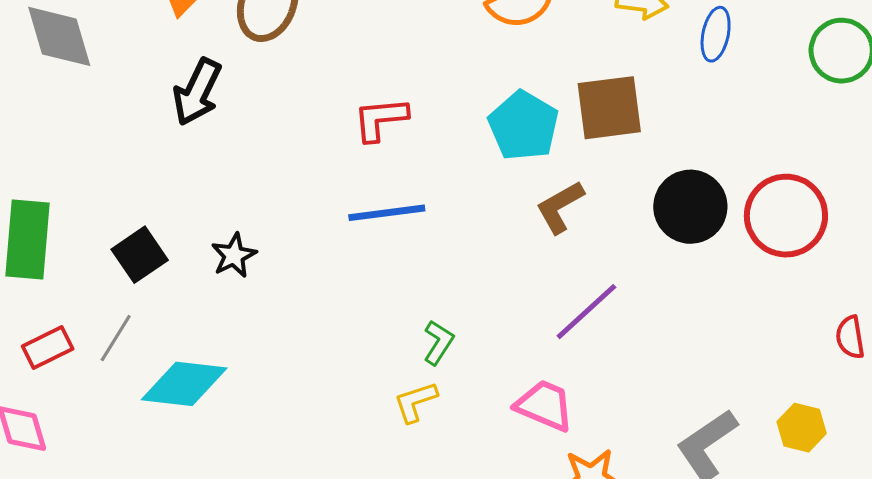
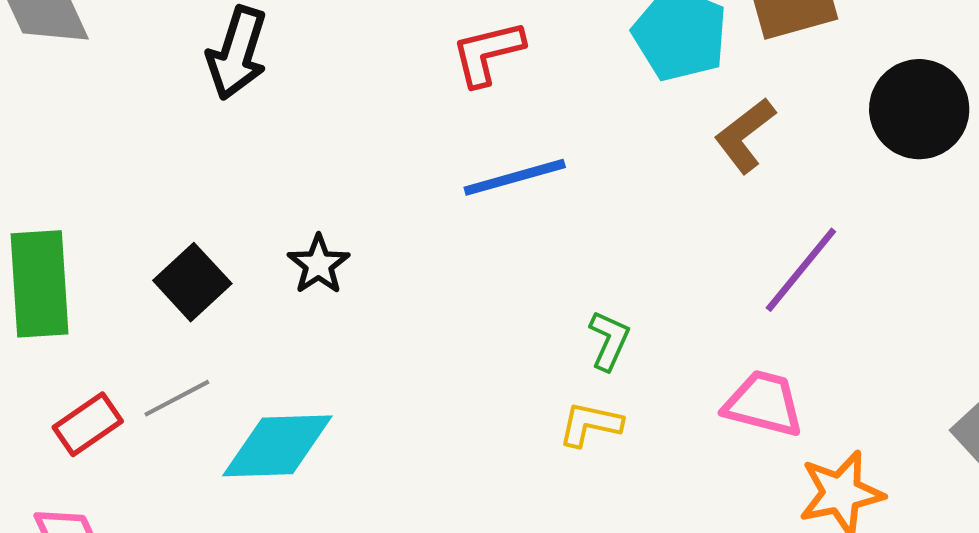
gray line: (116, 338) -> (177, 398), turned 39
yellow L-shape: (415, 402) -> (590, 424), turned 39

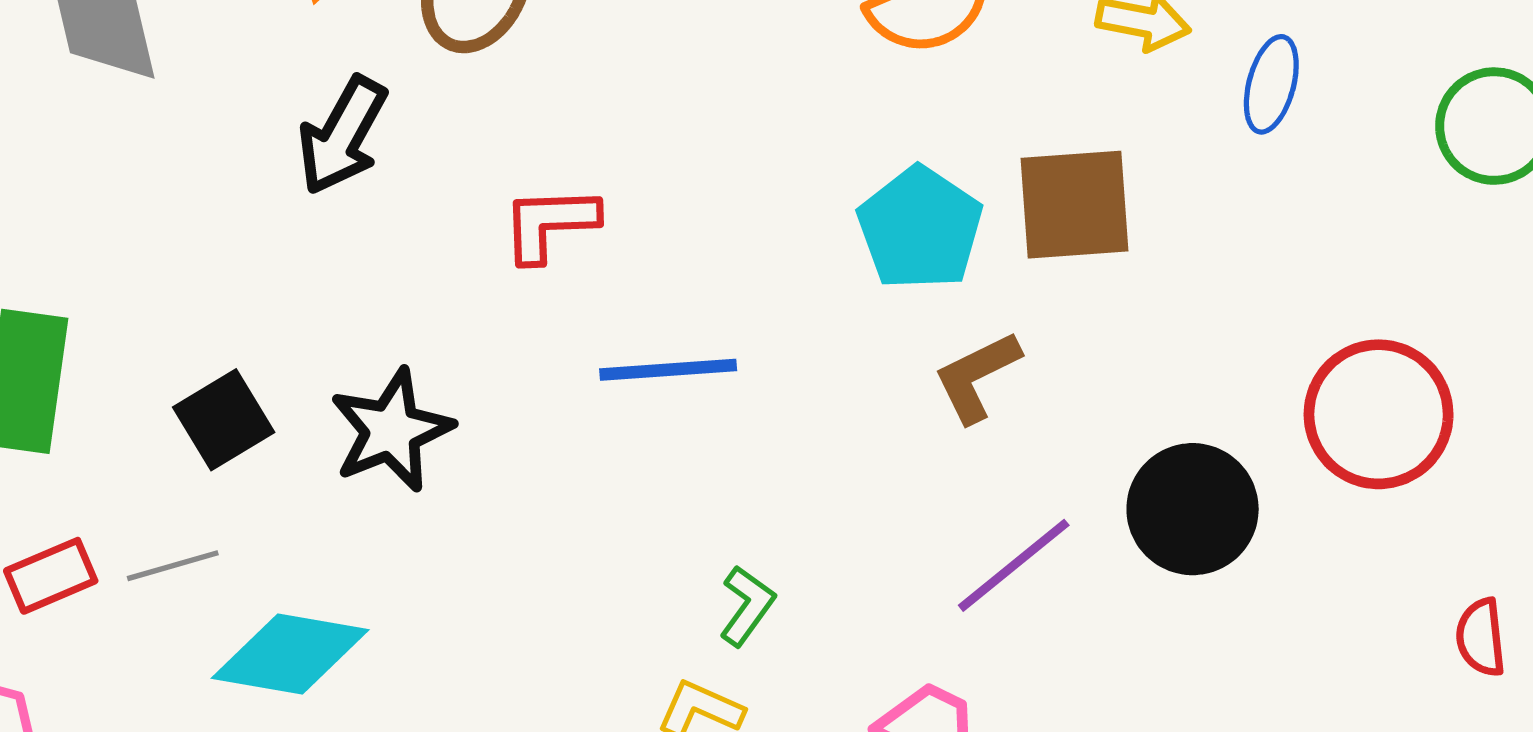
red L-shape: (488, 53) -> (550, 224), moved
black circle: (919, 109) -> (1193, 509), moved
black star: (319, 264) -> (391, 430), size x1.5

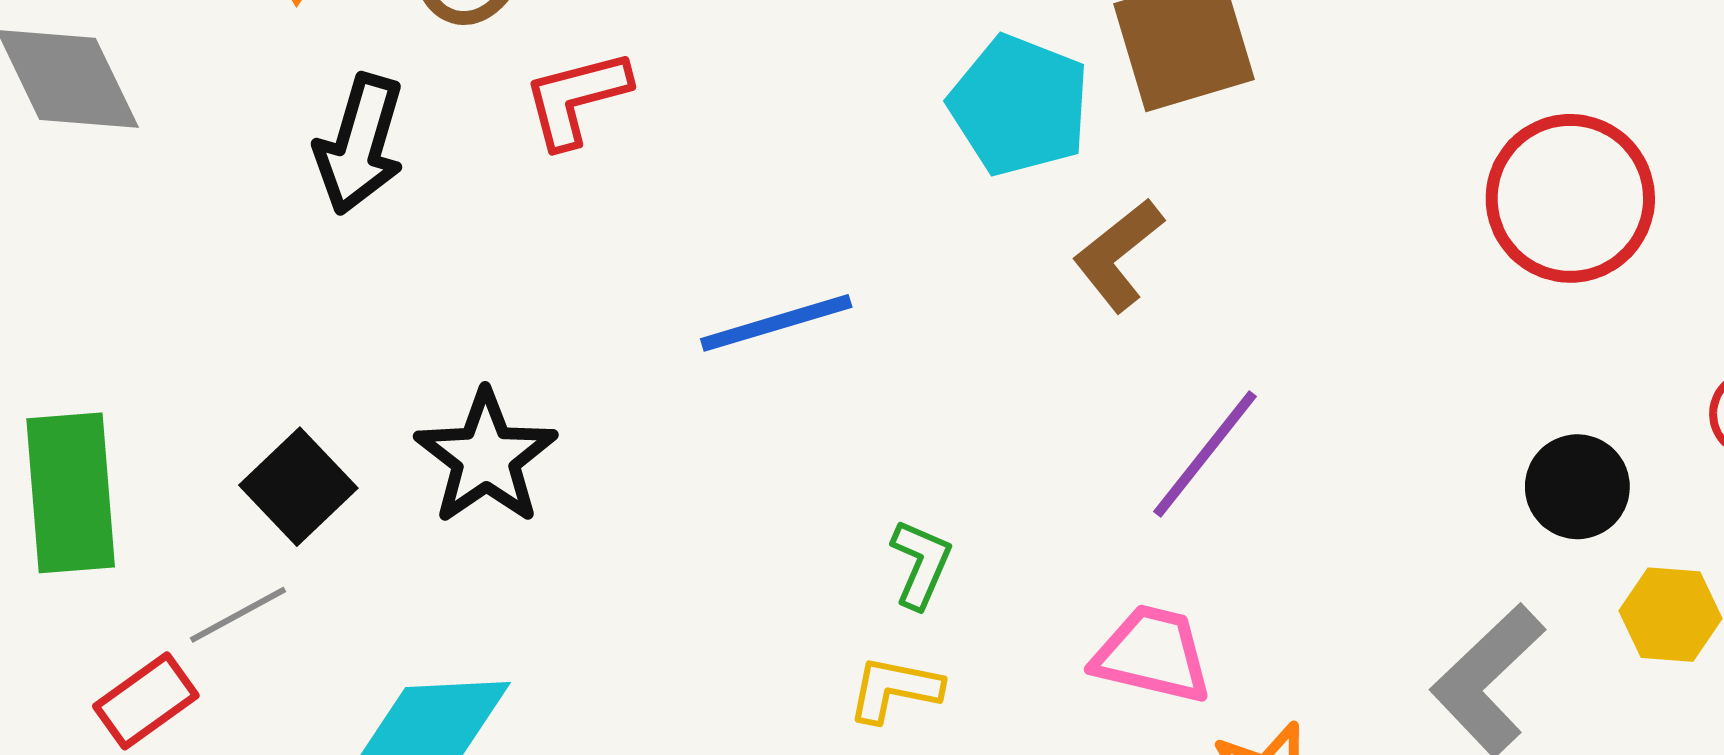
red L-shape: (550, 224) -> (576, 99), moved
black circle: (1193, 509) -> (1577, 487), moved, size x0.7
gray line: (173, 566) -> (238, 615), moved

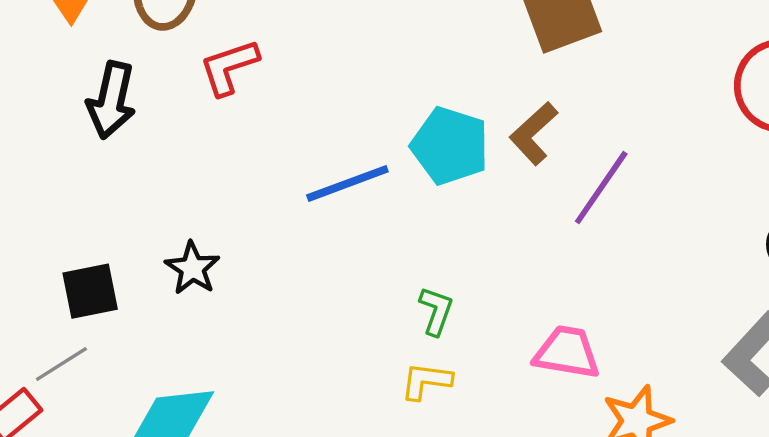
cyan pentagon: (1019, 105) -> (450, 146), moved
purple line: (1205, 454) -> (601, 188), moved
black star: (486, 457) -> (192, 268), size x0.7
black square: (298, 487) -> (90, 291), turned 36

